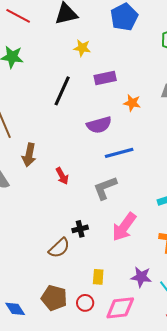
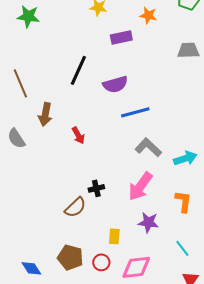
black line: (62, 91) -> (78, 70), moved
orange star: (132, 103) -> (148, 15), moved
gray L-shape: (105, 188) -> (148, 147), moved, turned 64
purple star: (141, 277) -> (148, 222), moved

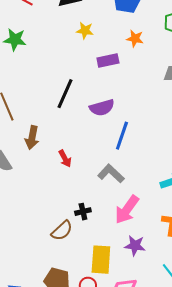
blue line: (135, 112) -> (122, 136), turned -56
gray L-shape: (148, 147) -> (111, 174), moved
yellow rectangle: (114, 236) -> (101, 260), size x1.8

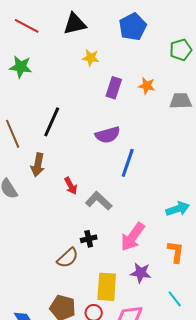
orange star: (135, 39) -> (147, 86), moved
purple rectangle: (108, 61) -> (114, 88), turned -60
black line: (65, 94) -> (52, 122), moved
gray L-shape: (111, 174) -> (99, 201), moved

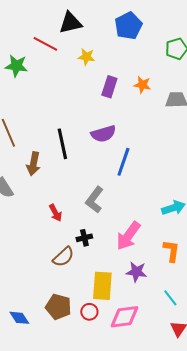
red line: (27, 26) -> (45, 44), moved
black line: (52, 122) -> (62, 144), moved, turned -36
red arrow: (71, 186) -> (55, 213), moved
gray L-shape: (99, 201) -> (94, 200), turned -96

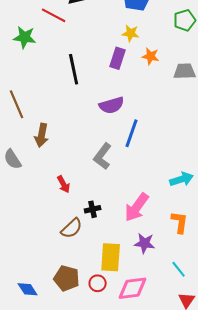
yellow star: (86, 57) -> (131, 33), moved
black line: (62, 144) -> (74, 69), moved
gray L-shape: (94, 200) -> (103, 156), moved

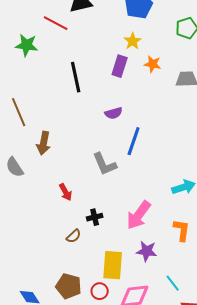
yellow star: (131, 33) -> (133, 41), turned 30
purple semicircle: (112, 105) -> (114, 113), size x0.7
gray L-shape: (103, 156) -> (105, 164), turned -60
brown semicircle: (72, 228) -> (74, 236), size x0.7
cyan line: (179, 269) -> (173, 283), moved

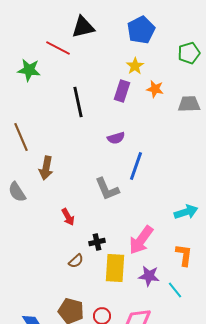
yellow rectangle: (113, 265) -> (115, 268), moved
cyan line: (173, 283) -> (175, 290), moved

